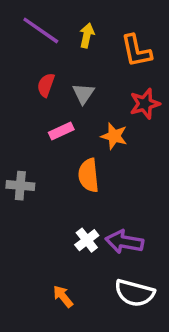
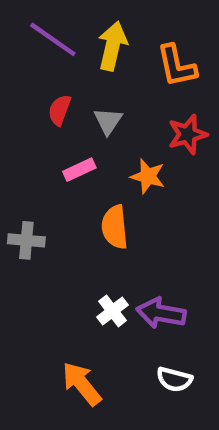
yellow arrow: (87, 36) -> (113, 46), size x1.5
white semicircle: (135, 293) -> (174, 379), size x0.7
orange arrow: (63, 296) -> (82, 384), size x1.5

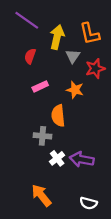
yellow arrow: (113, 46) -> (57, 37), moved
gray triangle: (108, 121) -> (73, 56), moved
gray cross: (26, 240) -> (42, 136), moved
white semicircle: (174, 379) -> (88, 203), moved

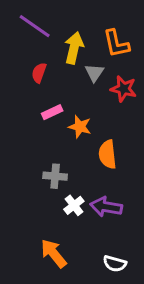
red star: (95, 68) -> (124, 89), turned 30
orange star: (75, 90) -> (80, 127), moved
orange semicircle: (58, 116) -> (107, 154), moved

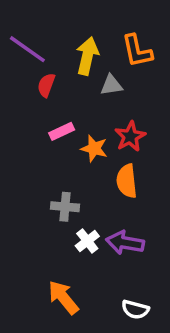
purple line: (35, 26) -> (27, 49), moved
gray triangle: (94, 73) -> (111, 85), turned 48
red star: (124, 89) -> (130, 136), moved, turned 30

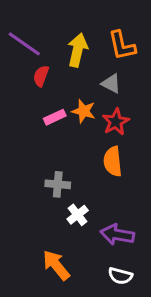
gray triangle: (111, 85) -> (111, 84), moved, turned 35
orange star: (94, 148) -> (84, 111), moved
purple arrow: (125, 243) -> (117, 235), moved

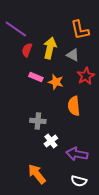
yellow arrow: (78, 50) -> (50, 48), moved
orange star: (84, 111) -> (56, 82), moved
pink rectangle: (55, 117) -> (36, 77), turned 48
red star: (116, 122) -> (86, 76), moved

